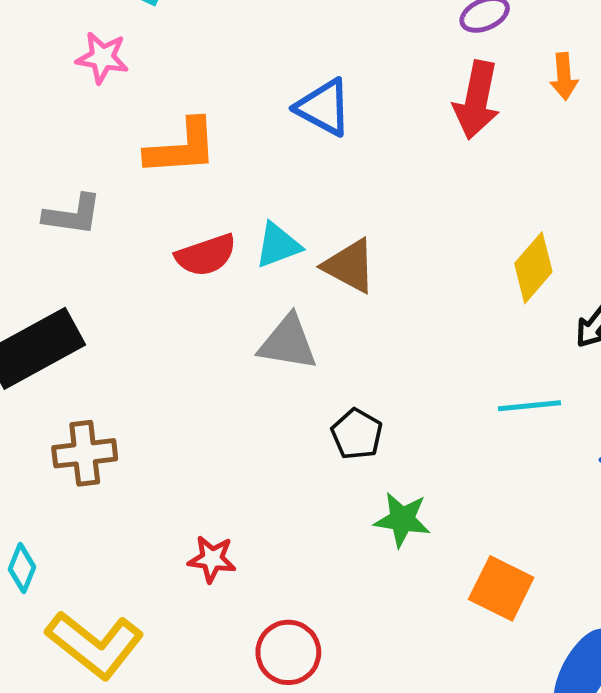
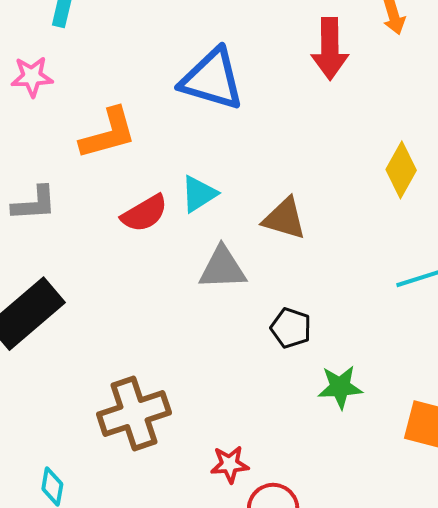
blue triangle: (324, 107) -> (212, 79), size x1.4
brown triangle: (350, 266) -> (284, 219), moved
brown cross: (85, 453) -> (134, 414), moved, size x1.4
red star: (212, 559) -> (230, 464), moved

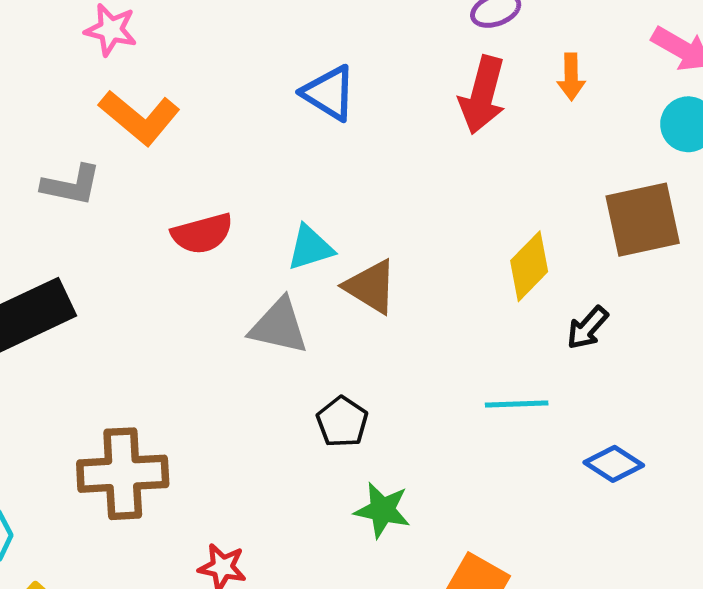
blue triangle: (212, 79) -> (329, 93), size x0.7
orange L-shape: (108, 134) -> (139, 117), moved, turned 40
cyan triangle: (199, 194) -> (310, 248), moved

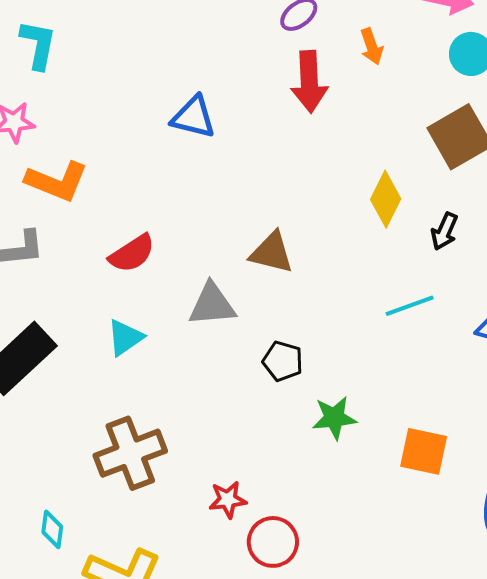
cyan triangle: (310, 248) -> (125, 338), moved

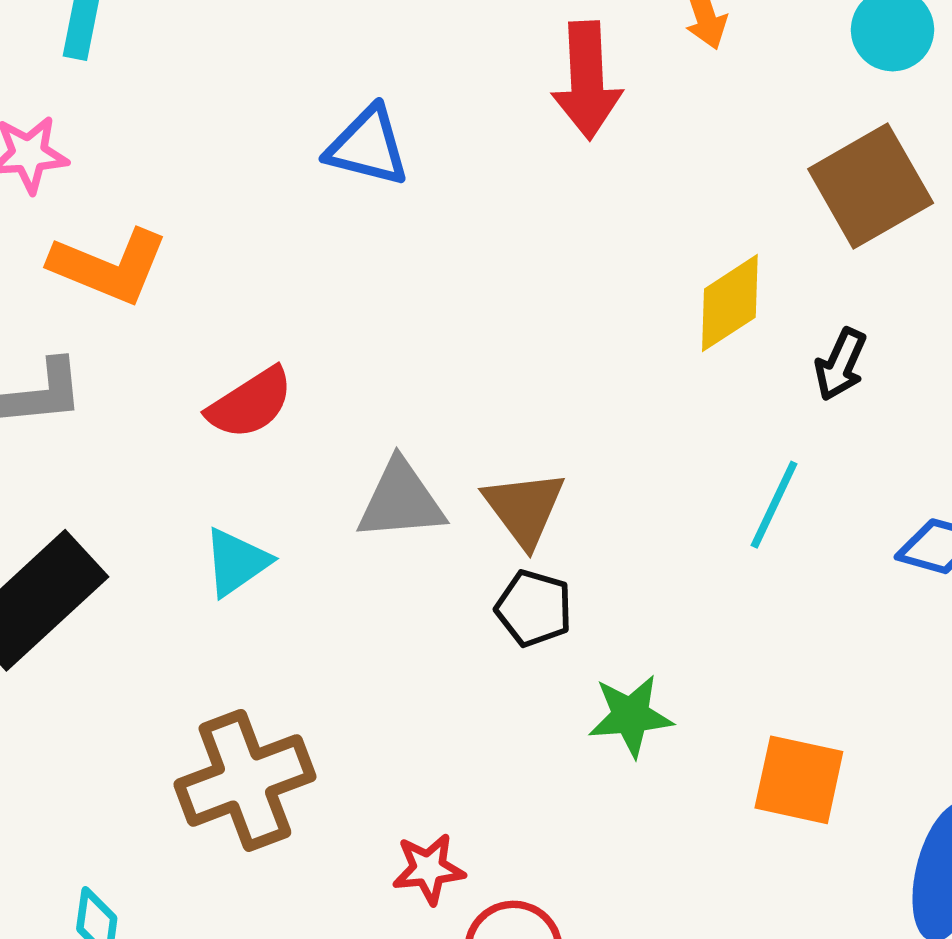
yellow diamond: (386, 199) -> (730, 303), turned 30
brown triangle: (272, 253) -> (524, 508), moved, turned 39
cyan line: (410, 306) -> (774, 505), turned -45

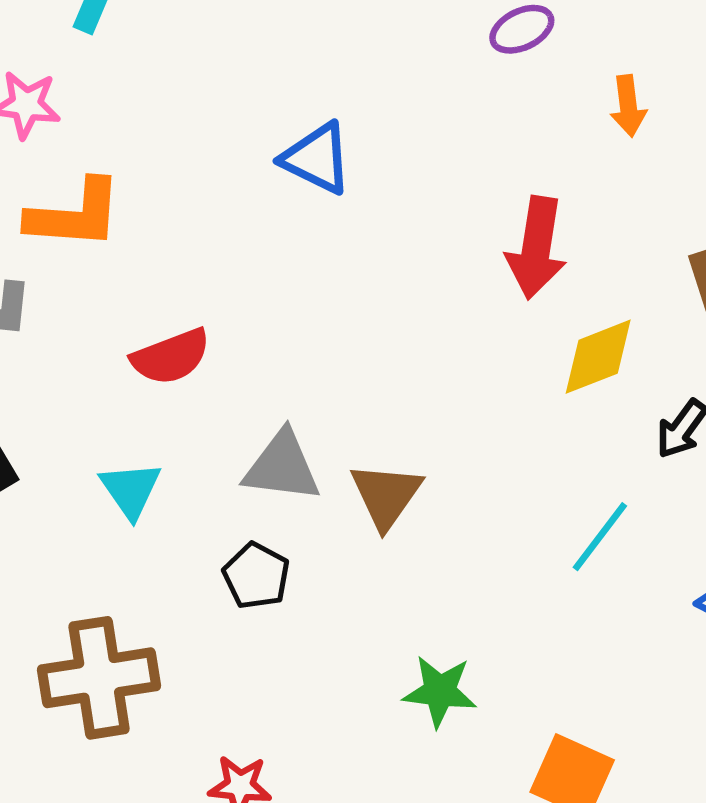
red arrow: (587, 80) -> (536, 248), moved
orange L-shape: (109, 266) -> (75, 215), turned -30
cyan triangle: (236, 562) -> (131, 490), turned -42
black pentagon: (534, 608) -> (256, 576), moved

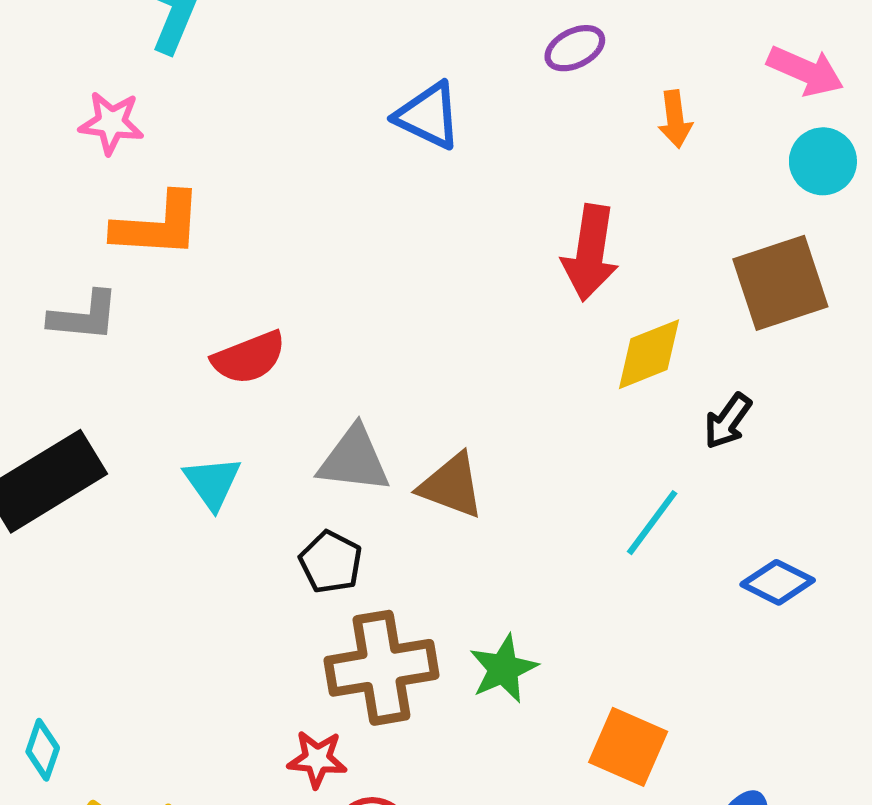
blue triangle: (317, 158) -> (428, 116), moved
brown triangle: (386, 495) -> (452, 486), turned -44
brown cross: (99, 678) -> (381, 668), moved
green star: (440, 691) -> (503, 669), turned -30

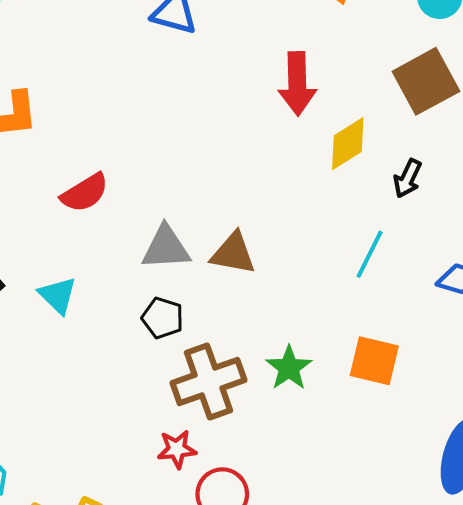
cyan triangle: (212, 483) -> (58, 295), moved
orange square: (628, 747) -> (374, 361), moved

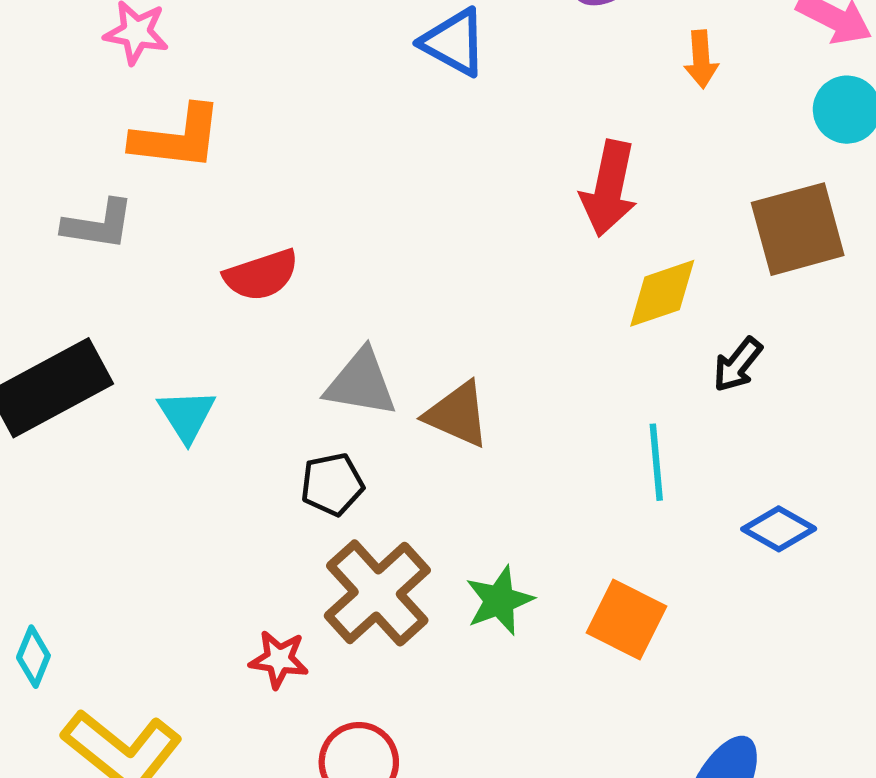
cyan line: (370, 254) -> (656, 462), turned -45
black pentagon: (163, 318) -> (332, 484), turned 30
brown cross: (208, 382) -> (377, 593), turned -36
red star: (177, 449) -> (279, 659), moved

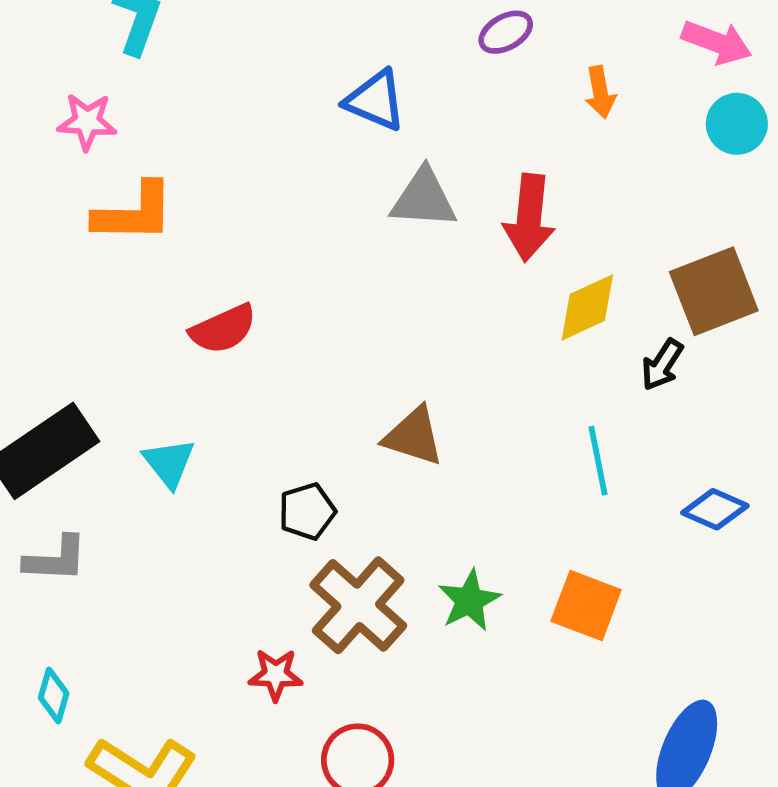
gray L-shape: (98, 225) -> (56, 559), moved
brown square: (798, 229) -> (714, 291), moved
gray triangle: (361, 383) -> (424, 199), moved

